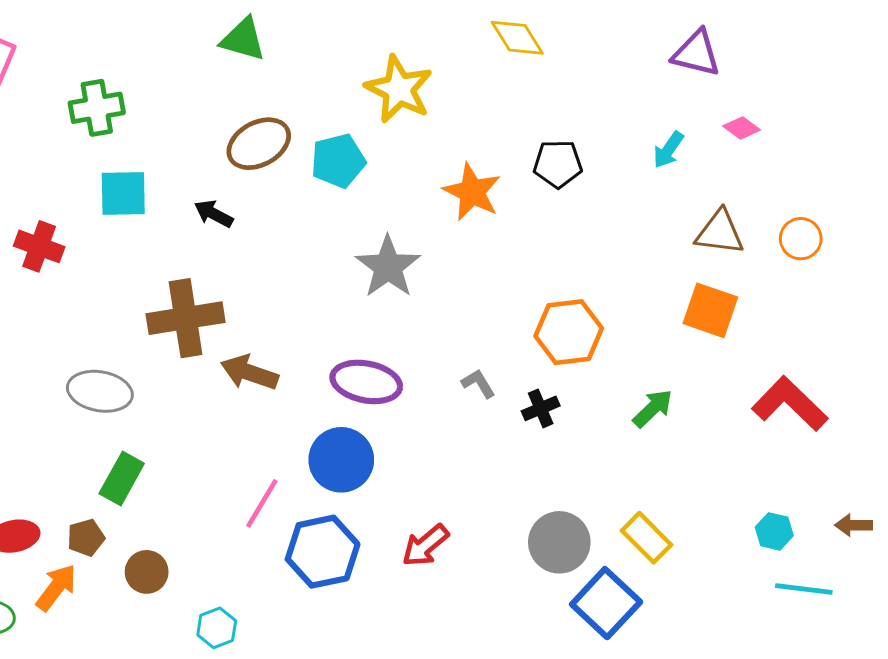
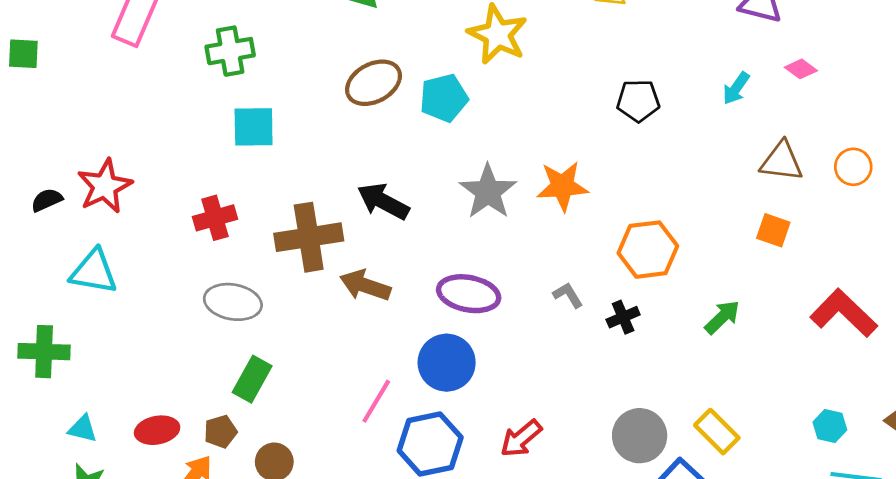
orange star: (472, 192) -> (562, 186), moved, turned -30
black arrow: (214, 214) -> (383, 201), moved, size x1.5
red cross: (39, 246) -> (215, 218), moved, turned -36
orange square: (710, 310) -> (773, 230), size x0.7

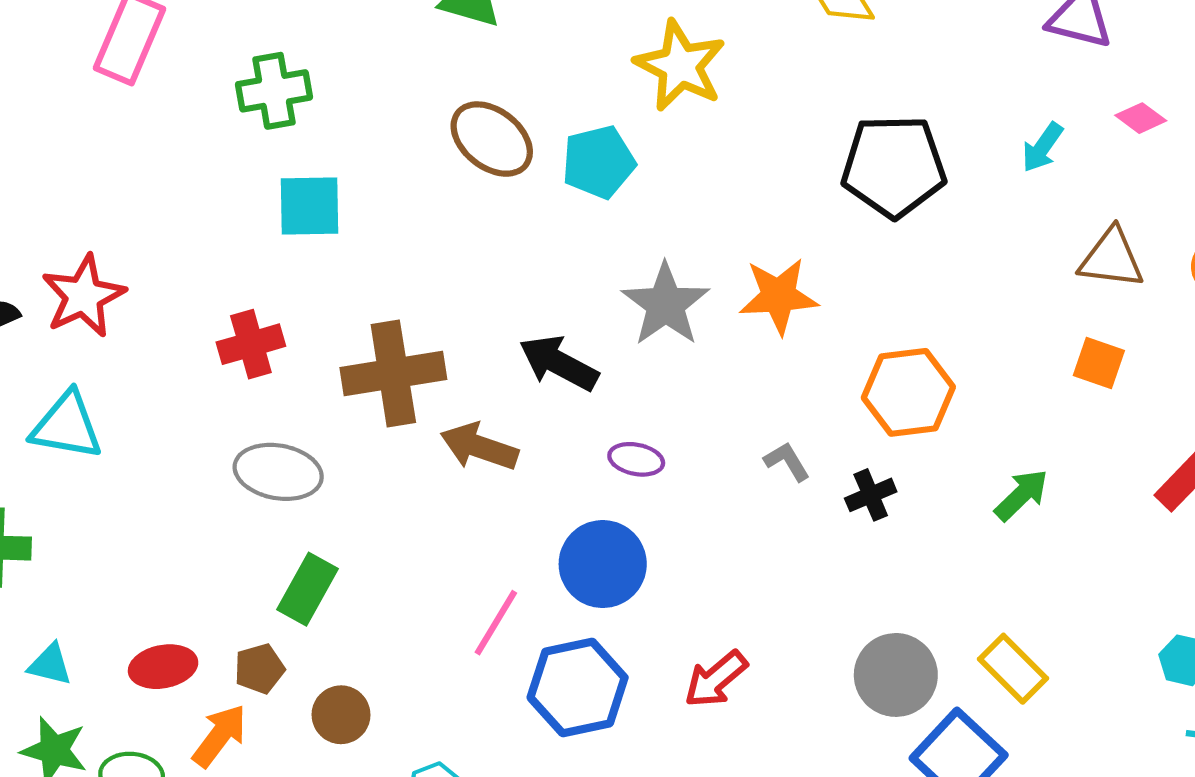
brown ellipse: (374, 83) -> (492, 139), turned 66
black pentagon: (638, 101) -> (894, 166), size x1.6
black arrow: (383, 201) -> (559, 363), moved
purple ellipse: (469, 294) -> (636, 459), size x0.6

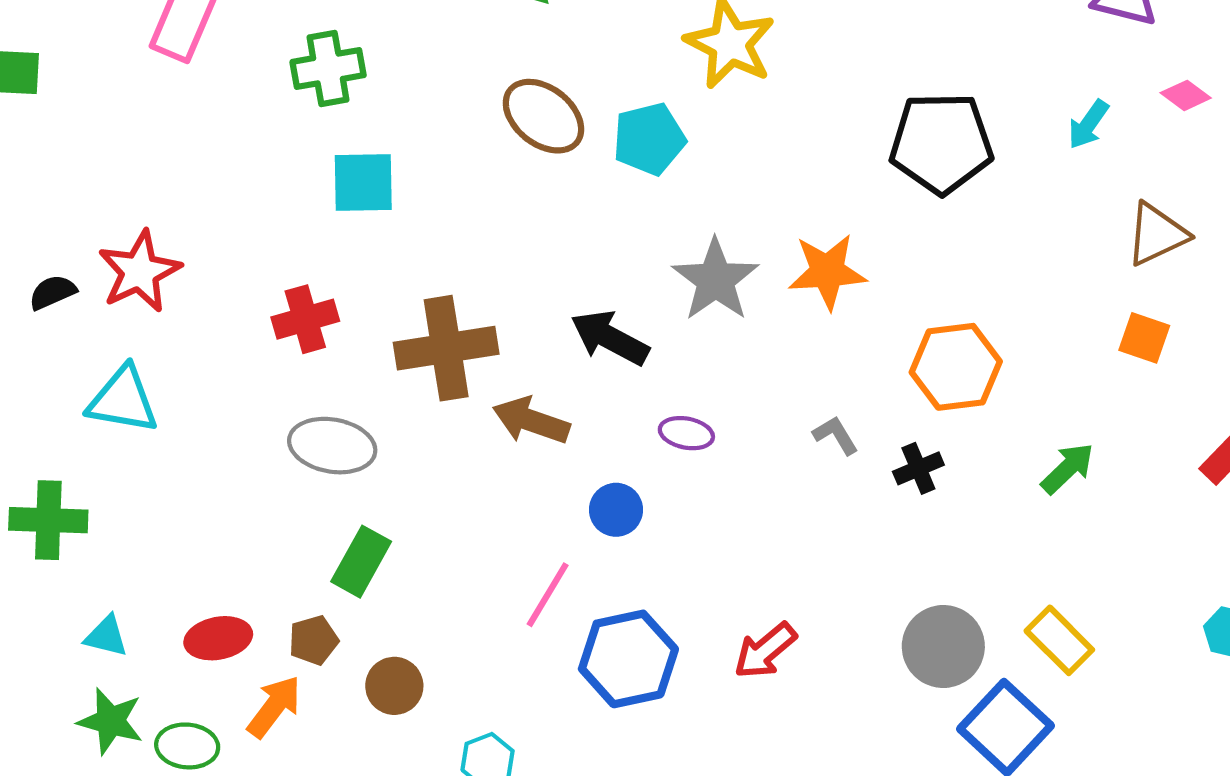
brown triangle: (1111, 258) -> (1157, 234), turned -32
blue circle: (603, 564) -> (616, 510), moved, size x0.6

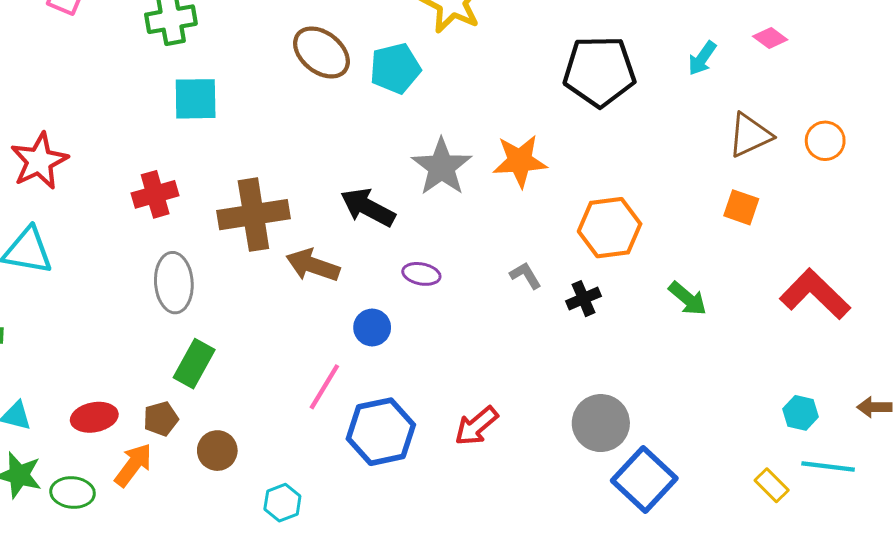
gray ellipse: (332, 446) -> (174, 283), turned 76
green arrow: (1068, 468) -> (688, 299), turned 84
yellow rectangle: (1059, 640) -> (772, 485), moved, size x0.7

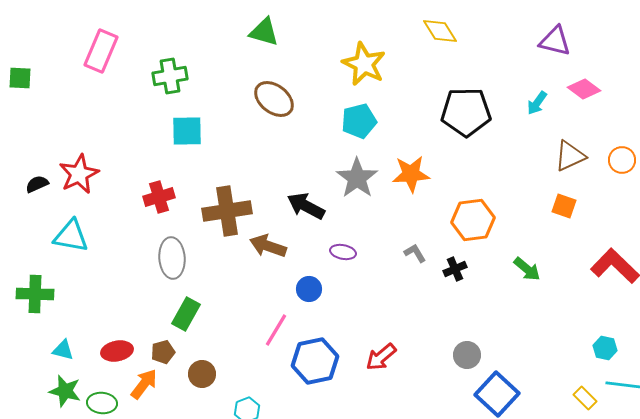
pink diamond: (770, 38) -> (584, 89), size x1.4
cyan pentagon: (395, 68) -> (359, 121), moved
gray circle: (601, 423) -> (467, 355), size x0.7

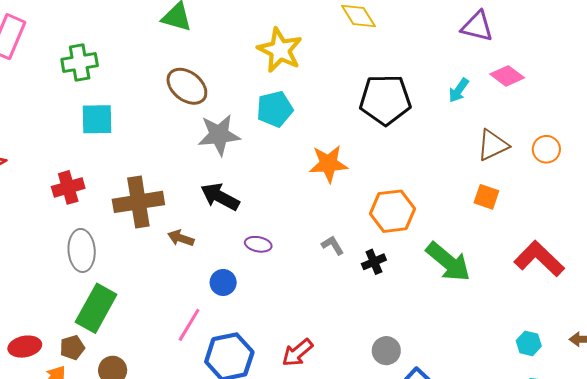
gray star: (357, 178) -> (219, 135), moved, turned 30
brown arrow: (268, 246) -> (181, 238), size x0.7
green arrow: (527, 269) -> (448, 262), size x1.6
green rectangle: (186, 314) -> (96, 308), size x1.4

